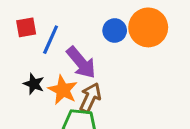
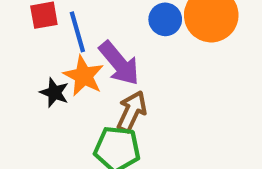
blue line: (51, 40) -> (77, 32), turned -40
orange star: (63, 90) -> (84, 76), moved

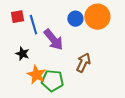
orange star: (84, 76) -> (36, 75), moved
brown arrow: (132, 111) -> (83, 63), moved

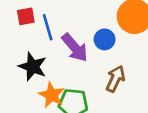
blue circle: (75, 19) -> (105, 39), moved
black star: (22, 54) -> (33, 67), size x1.5

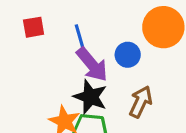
blue line: (48, 27) -> (81, 40), moved
black star: (33, 67) -> (90, 97), moved

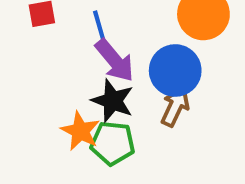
blue circle: (128, 55) -> (175, 70), moved, size x1.6

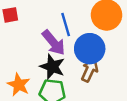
blue line: (100, 30) -> (66, 25), moved
orange star: (80, 131) -> (19, 85), moved

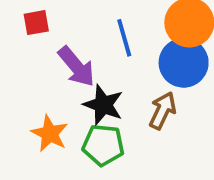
purple arrow: (54, 43) -> (76, 67), moved
blue circle: (90, 49) -> (184, 63), moved

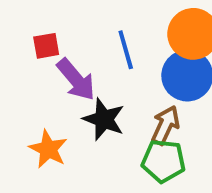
red square: (36, 23) -> (46, 46), moved
green pentagon: (103, 145) -> (163, 161), moved

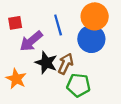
purple arrow: (76, 80) -> (31, 41), turned 90
brown arrow: (165, 125) -> (66, 64), moved

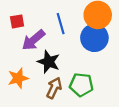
brown arrow: (66, 64) -> (54, 88), moved
orange star: (16, 79) -> (18, 78), turned 30

